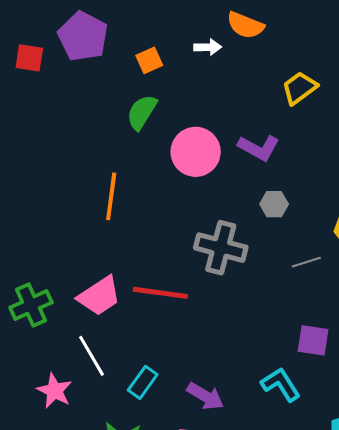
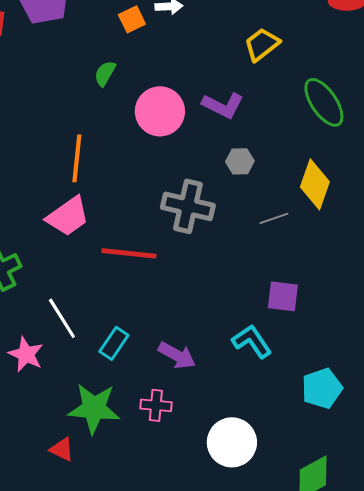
orange square: (149, 60) -> (132, 19), moved
green semicircle: (142, 112) -> (105, 73), size x0.7
pink trapezoid: (99, 296) -> (68, 216), moved

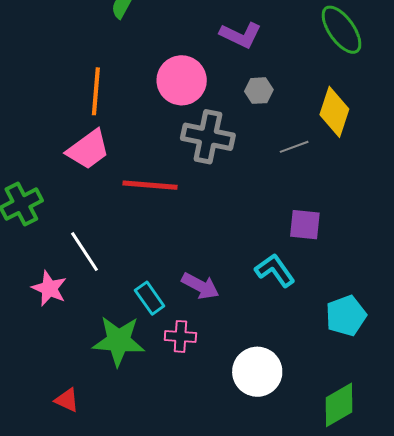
pink circle: (160, 111) -> (182, 80), moved
cyan rectangle: (114, 343) -> (150, 298), moved, turned -68
red triangle: (62, 449) -> (67, 400), moved

